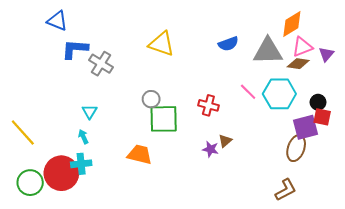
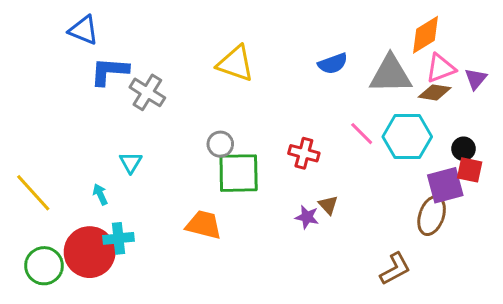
cyan arrow: (83, 137) -> (100, 194), moved
brown triangle: (225, 141) -> (328, 205), turned -32
brown L-shape: (286, 190) -> (395, 269), moved

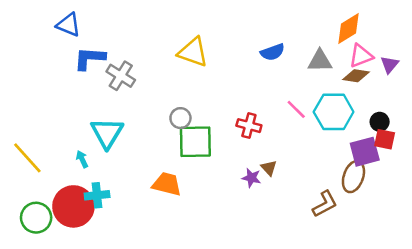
gray triangle: (391, 74) -> (320, 61), size x0.7
cyan triangle: (131, 162) -> (107, 133), size x1.8
brown L-shape: (395, 269) -> (325, 204), moved

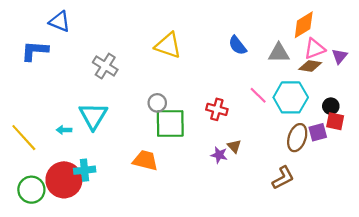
blue semicircle: (273, 52) -> (238, 45), turned 72
blue L-shape: (90, 58) -> (35, 51), moved
purple square: (365, 152) -> (318, 132), size x0.7
cyan arrow: (82, 159) -> (64, 130), moved, turned -64
brown ellipse: (353, 177) -> (297, 138), moved

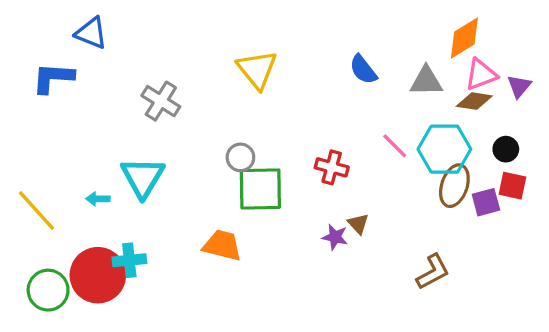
yellow triangle: (168, 45) -> (257, 70), turned 32
black circle: (331, 106) -> (506, 149), moved
brown ellipse: (297, 138) -> (454, 186), moved

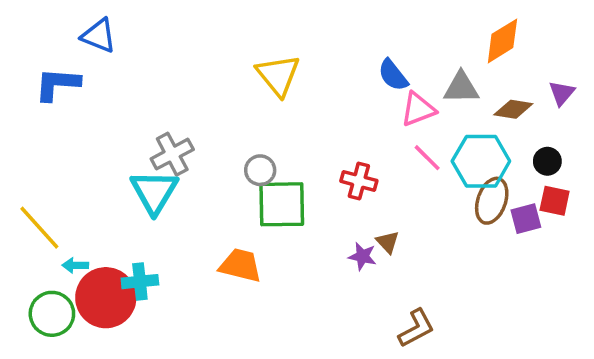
pink triangle: (481, 75) -> (418, 109), moved
gray cross: (161, 101) -> (172, 154), moved, turned 30
cyan arrow: (98, 199) -> (75, 265), moved
brown L-shape: (433, 272) -> (416, 328), moved

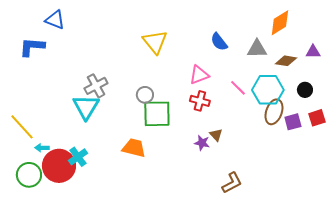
purple triangle: (562, 93) -> (313, 52), turned 49
pink triangle: (418, 109) -> (199, 75), moved
red square: (555, 201) -> (317, 118), moved, turned -30
cyan cross: (140, 282) -> (78, 157), turned -30

